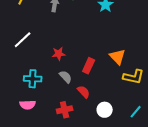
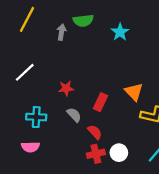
red cross: (65, 110) -> (96, 154), moved

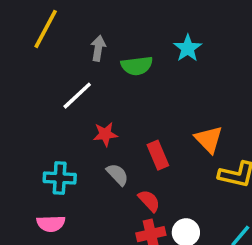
green semicircle: (83, 21) -> (137, 66), moved
white line: (25, 72) -> (77, 96), moved
red rectangle: (101, 102) -> (158, 155), turned -48

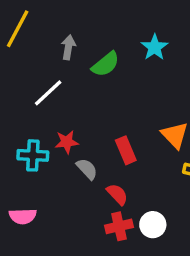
green semicircle: (137, 66) -> (106, 64), turned -32
red star: (105, 134) -> (67, 142), moved
cyan cross: (60, 178) -> (33, 155), moved

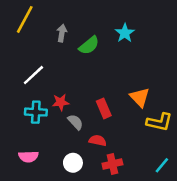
white line: (48, 93) -> (33, 75), moved
red semicircle: (117, 194) -> (98, 141), turned -35
white circle: (153, 225) -> (73, 163), moved
red cross: (119, 226) -> (112, 164), moved

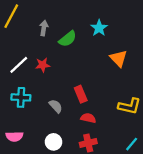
orange triangle: (140, 97) -> (119, 58), moved
red star: (61, 102) -> (43, 65), moved
red semicircle: (98, 141) -> (88, 118), moved

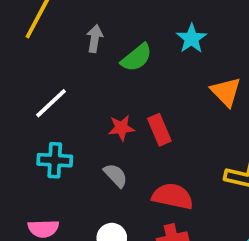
red star: (43, 65) -> (121, 128), moved
red rectangle: (81, 94) -> (159, 130), moved
red semicircle: (88, 118) -> (173, 196), size x1.5

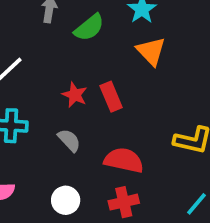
orange triangle: (226, 92) -> (151, 51), moved
red star: (121, 128) -> (75, 95), turned 30

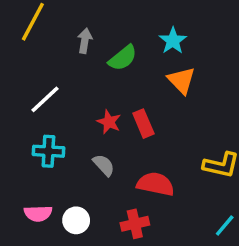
white circle: (66, 200) -> (76, 220), moved
red cross: (124, 202) -> (135, 224), moved

